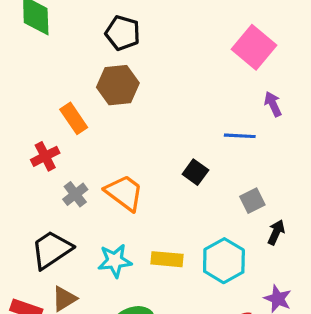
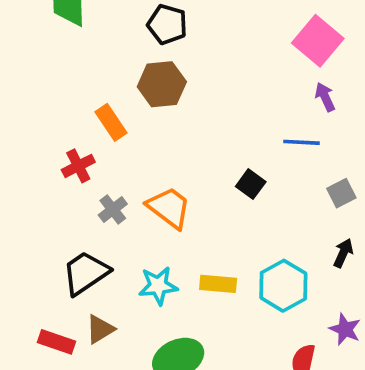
purple arrow: (273, 104) -> (325, 97), moved
gray square: (252, 201) -> (341, 193), moved

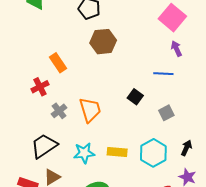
brown hexagon: (162, 84) -> (103, 42), moved
gray square: (341, 193) -> (166, 113), moved
orange trapezoid: (169, 208) -> (90, 110), turned 36
black arrow: (343, 253) -> (186, 148), moved

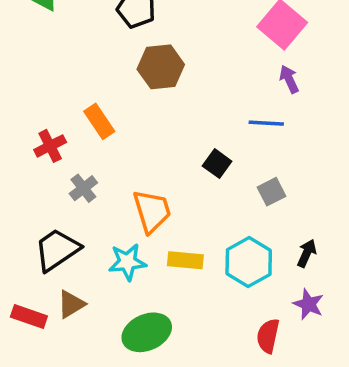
orange rectangle: (58, 63) -> (99, 121), moved
orange trapezoid: (90, 110) -> (152, 211), moved

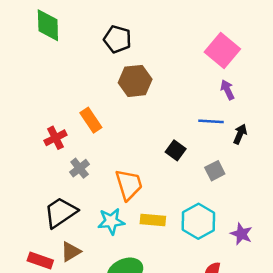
black arrow: (307, 253) -> (240, 134), moved
purple star: (308, 304) -> (241, 234), moved

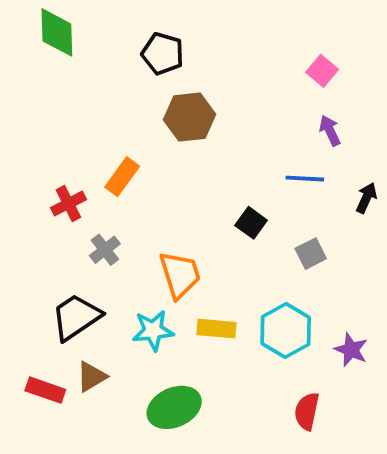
pink square: (222, 51) -> (322, 71), size x0.6
orange rectangle: (91, 120) -> (122, 177), turned 70
black arrow: (240, 134) -> (366, 198), moved

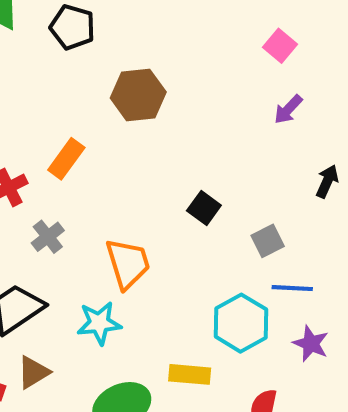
black pentagon: (163, 54) -> (72, 27), moved
purple arrow: (330, 131) -> (288, 109), turned -112
blue line: (305, 179) -> (292, 288), moved
yellow rectangle: (216, 329) -> (190, 374), moved

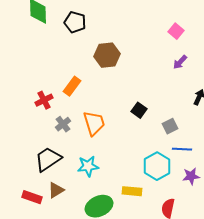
orange trapezoid: (128, 263) -> (94, 123), moved
purple star: (311, 344) -> (191, 176), turned -30

